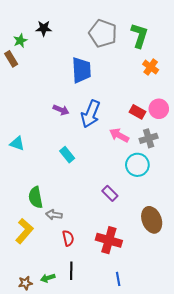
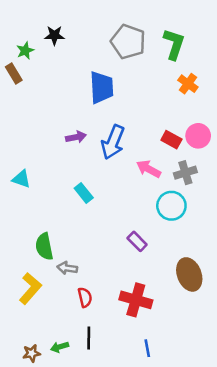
purple arrow: (61, 110) -> (76, 137), turned -35

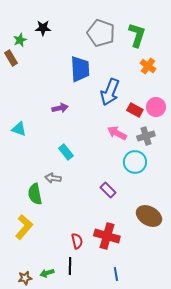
blue arrow: (113, 142) -> (110, 92), moved
cyan triangle: (21, 179) -> (19, 129), moved
gray arrow: (67, 268) -> (53, 178), moved
brown ellipse: (189, 274) -> (149, 216), turned -40
red semicircle: (85, 297) -> (77, 241), moved

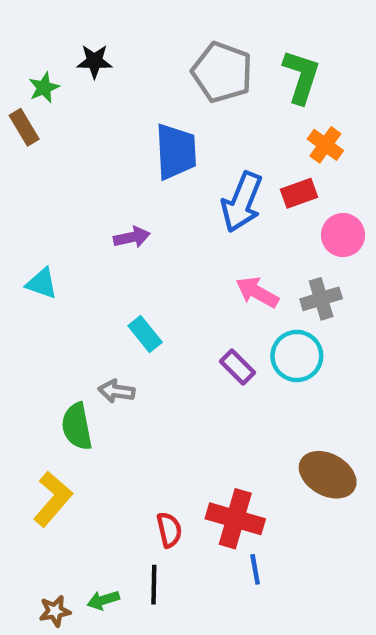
red rectangle: (135, 110) -> (299, 193), moved, turned -49
purple rectangle: (108, 190) -> (237, 367), moved
blue line: (116, 274) -> (255, 569), moved

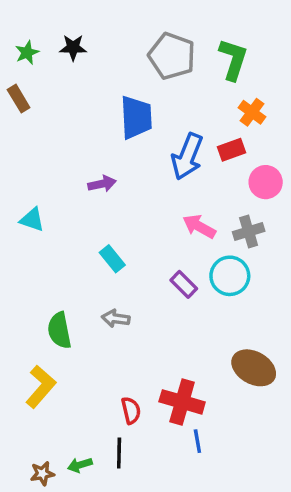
green star: (44, 88) -> (27, 53), moved
gray arrow: (116, 391) -> (116, 318), moved

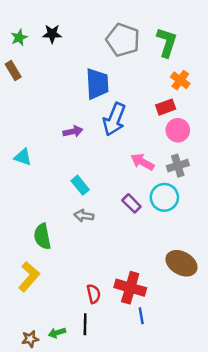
blue arrow: (187, 157) -> (114, 119), moved
pink circle: (266, 182) -> (178, 130), moved
gray arrow: (116, 318) -> (84, 216), moved

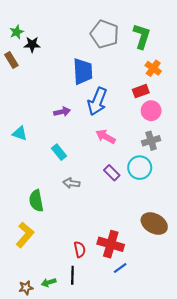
black star: (52, 34) -> (32, 44), moved
pink arrow: (142, 162) -> (106, 137), moved
cyan rectangle: (80, 185) -> (59, 152), moved
blue line: (141, 316) -> (120, 268), turned 64

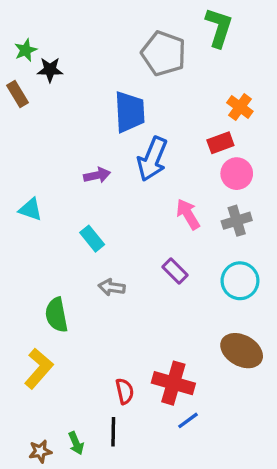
green L-shape: (142, 36) -> (219, 27), moved
pink arrow: (106, 137) -> (188, 214), moved, turned 30
cyan circle: (140, 168) -> (240, 281), moved
green arrow: (49, 282) -> (76, 443), turned -96

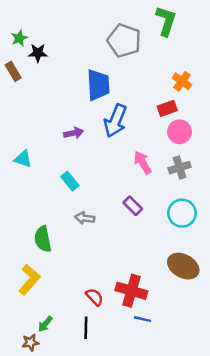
red semicircle: (125, 391) -> (95, 297), turned -30
blue line: (188, 420) -> (143, 319), turned 49
green arrow: (76, 443) -> (45, 324), moved, turned 63

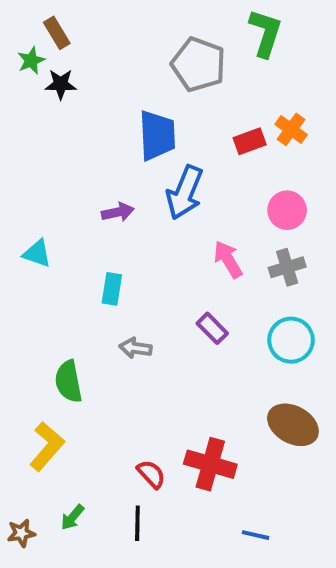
brown rectangle: (13, 71) -> (57, 33), moved
red rectangle: (167, 108) -> (250, 141), moved
cyan rectangle: (70, 181) -> (112, 289), turned 48
blue line: (143, 319) -> (256, 535), moved
brown star: (30, 342) -> (21, 533), moved

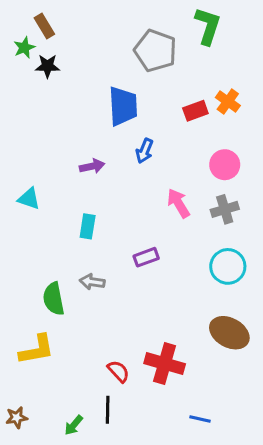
blue arrow: (185, 192) -> (145, 151), size x0.6
purple rectangle: (212, 328) -> (146, 257), moved, turned -65
gray arrow: (135, 348) -> (92, 282), moved
yellow L-shape: (47, 446) -> (37, 350), turned 39
green arrow: (72, 517) -> (74, 425), moved

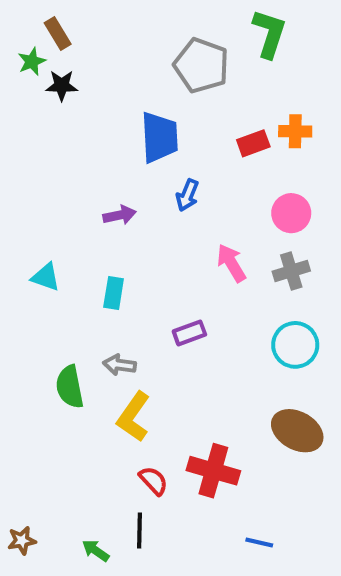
orange cross: (228, 102) -> (295, 131), turned -35
cyan triangle: (29, 199) -> (46, 277), moved
yellow L-shape: (37, 350) -> (134, 417), moved, turned 135
green arrow: (74, 425) -> (96, 550), turned 85

